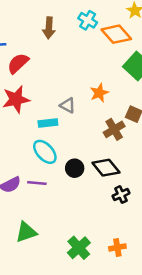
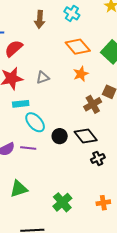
orange diamond: (116, 34) -> (78, 47), moved
gray triangle: (68, 105) -> (43, 78), moved, turned -48
cyan rectangle: (48, 123) -> (21, 104), moved
orange cross: (117, 247) -> (103, 203), moved

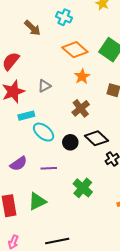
brown arrow: (40, 19) -> (33, 28), turned -42
brown cross: (93, 104) -> (81, 108), moved
purple line: (28, 148) -> (49, 168), moved
green cross: (62, 202) -> (83, 188), moved

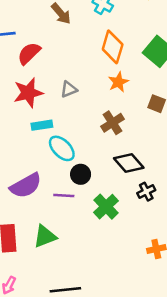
orange diamond: (75, 50) -> (113, 47), turned 60
black circle: (70, 142) -> (81, 174), moved
purple semicircle: (19, 164) -> (26, 186), size x1.4
green cross: (83, 188) -> (106, 207), moved

